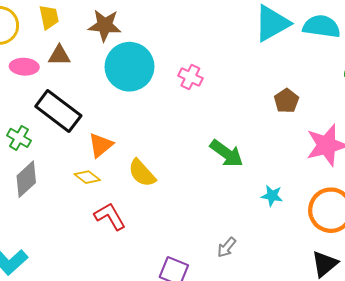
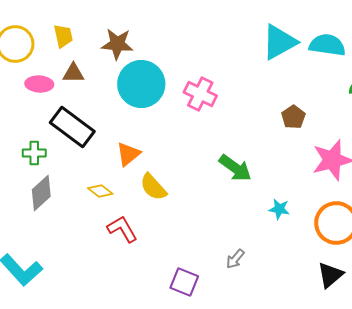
pink cross: (190, 77) -> (200, 94), size x1.4
green cross: (19, 138) -> (34, 153), turned -30
orange triangle: (101, 145) -> (128, 154), moved

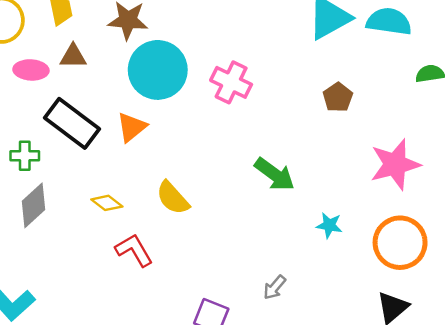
brown pentagon: (293, 117) -> (338, 97), moved
orange triangle: (128, 154) -> (132, 127), moved

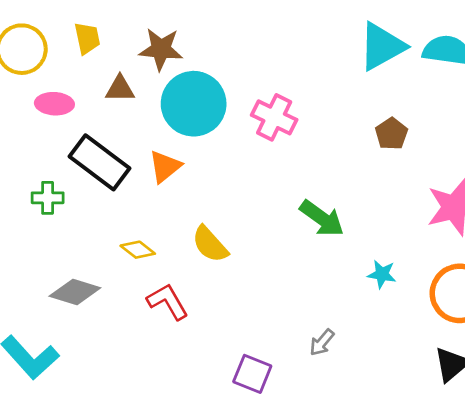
brown triangle: (73, 56) -> (120, 89), moved
gray diamond: (33, 205) -> (75, 292), moved, turned 60

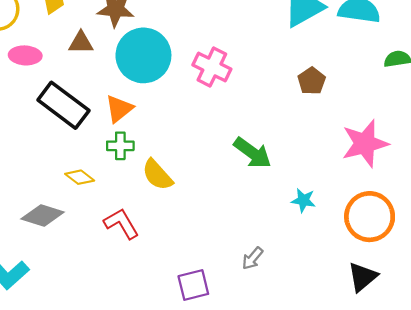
green cross: (48, 198) -> (120, 146), moved
yellow diamond: (138, 250) -> (80, 177), moved
purple square: (252, 374) -> (193, 285), turned -36

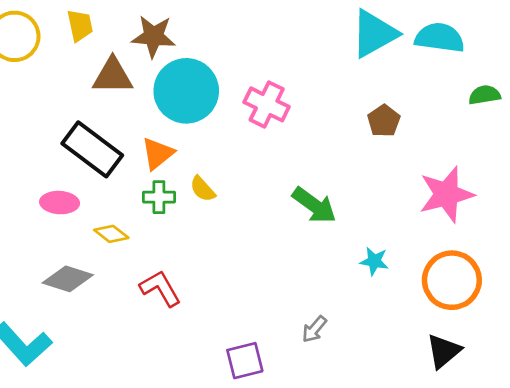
brown triangle: (81, 43) -> (113, 76), size x1.4
pink ellipse: (25, 55) -> (60, 203), moved
yellow semicircle: (157, 175) -> (203, 189), moved, size x0.7

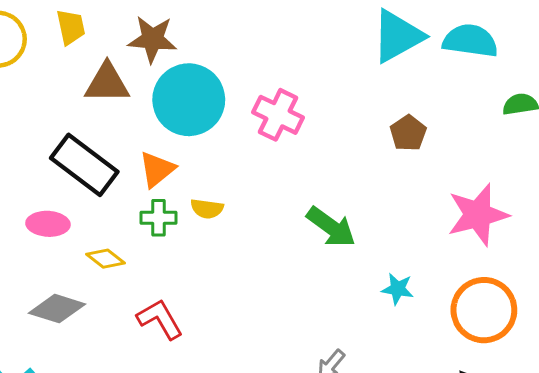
yellow semicircle: (203, 189) -> (207, 209), turned -40

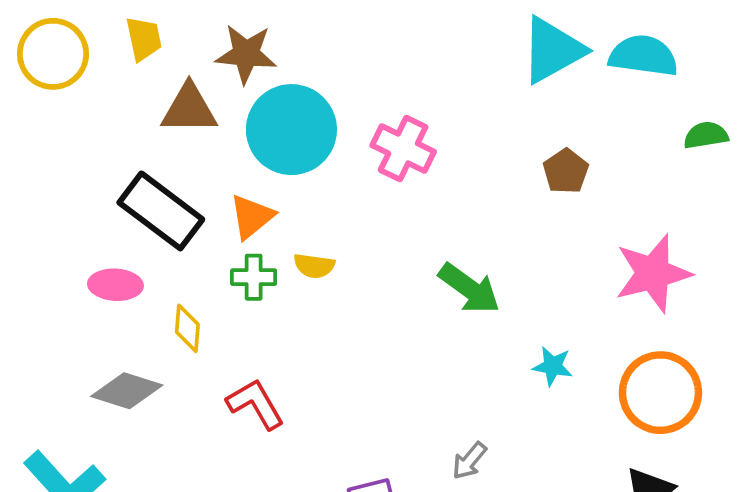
yellow diamond: (106, 259) -> (187, 328), turned 57

